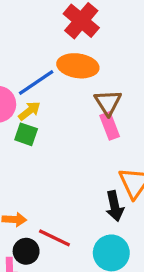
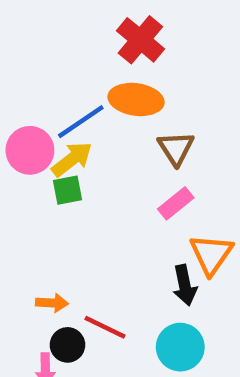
yellow arrow: (29, 111) -> (72, 159), size x1.4
pink rectangle: (110, 126) -> (176, 203), moved, turned 72
green square: (26, 134) -> (67, 190), turned -30

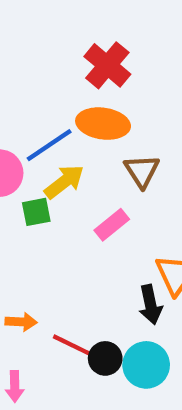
yellow arrow: (72, 159) -> (64, 182), moved
pink rectangle: (176, 203) -> (112, 225), moved
black circle: (67, 345) -> (105, 358), moved

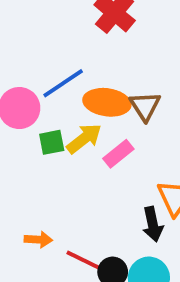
orange ellipse: (103, 124) -> (107, 102), moved
yellow arrow: (64, 182) -> (84, 139), moved

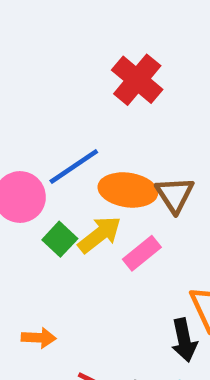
green square: (52, 142) -> (60, 239), turned -36
orange arrow: (38, 240) -> (39, 338), moved

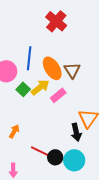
blue line: (74, 167) -> (29, 58), turned -50
orange ellipse: (128, 190) -> (52, 68), turned 50
orange arrow: (39, 338) -> (14, 131), turned -64

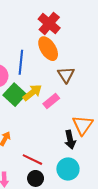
orange ellipse: (52, 68) -> (48, 49), moved
green square: (23, 89) -> (15, 95), size x1.5
black circle: (55, 157) -> (36, 178), moved

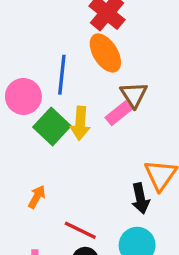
yellow arrow: (32, 93) -> (80, 123), turned 132
pink rectangle: (51, 101) -> (119, 113), moved

